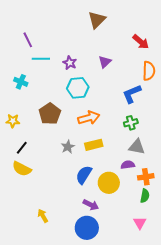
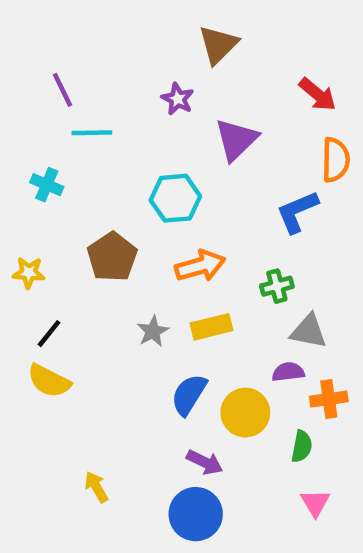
purple triangle: (105, 62) -> (236, 140), size x1.5
purple star: (70, 63) -> (178, 99), moved
green cross: (131, 123) -> (277, 286), moved
green semicircle: (145, 196) -> (302, 446), moved

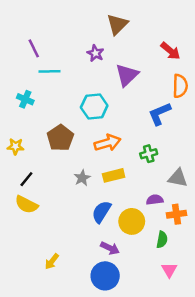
gray triangle: (309, 331) -> (178, 178), moved
yellow arrow: (96, 487) -> (52, 261), turned -112

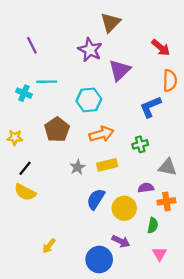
purple star: (95, 53) -> (90, 50), size x1.5
cyan line: (49, 71) -> (47, 82), moved
purple arrow: (110, 248) -> (121, 241), moved

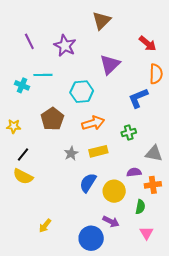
purple star: (90, 50) -> (65, 46), moved

